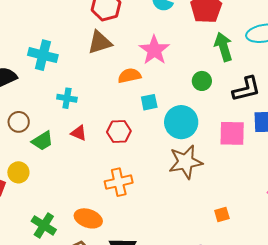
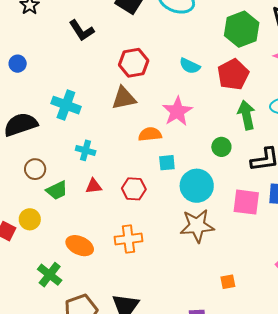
red triangle: (79, 133) -> (94, 186), turned -36
orange ellipse: (88, 218) -> (80, 246), moved

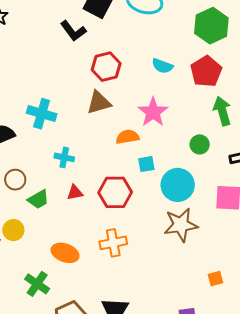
black L-shape: (82, 30) -> (73, 31), moved
red hexagon: (134, 189) -> (115, 192), size x1.4

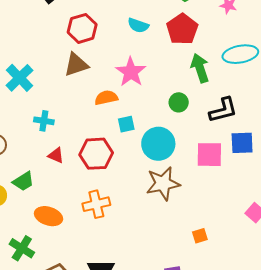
cyan cross: (42, 114) -> (19, 78), turned 32
red triangle: (75, 193) -> (56, 155), turned 36
green trapezoid: (38, 199) -> (23, 181), moved

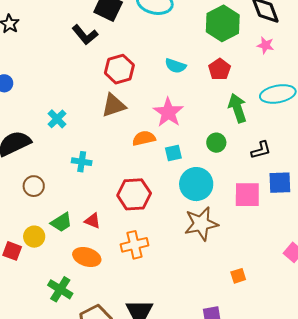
red pentagon: (182, 29) -> (220, 69), size x0.7
cyan cross: (19, 78) -> (57, 119), size x0.7
black L-shape: (223, 110) -> (261, 150), size x0.7
cyan square: (126, 124) -> (173, 153), moved
red triangle: (56, 155) -> (92, 221), moved

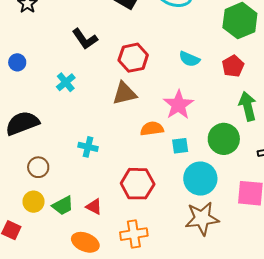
black L-shape: (85, 35) -> (85, 39), moved
cyan cross: (57, 119) -> (66, 82), moved
green circle: (216, 143) -> (224, 139), size x1.6
yellow circle: (34, 237) -> (34, 202), moved

